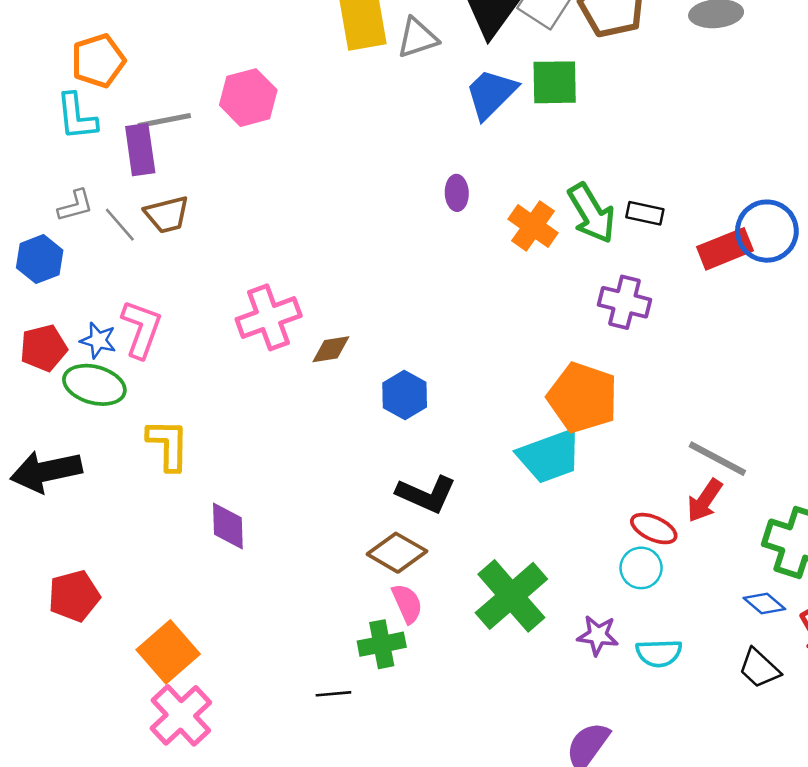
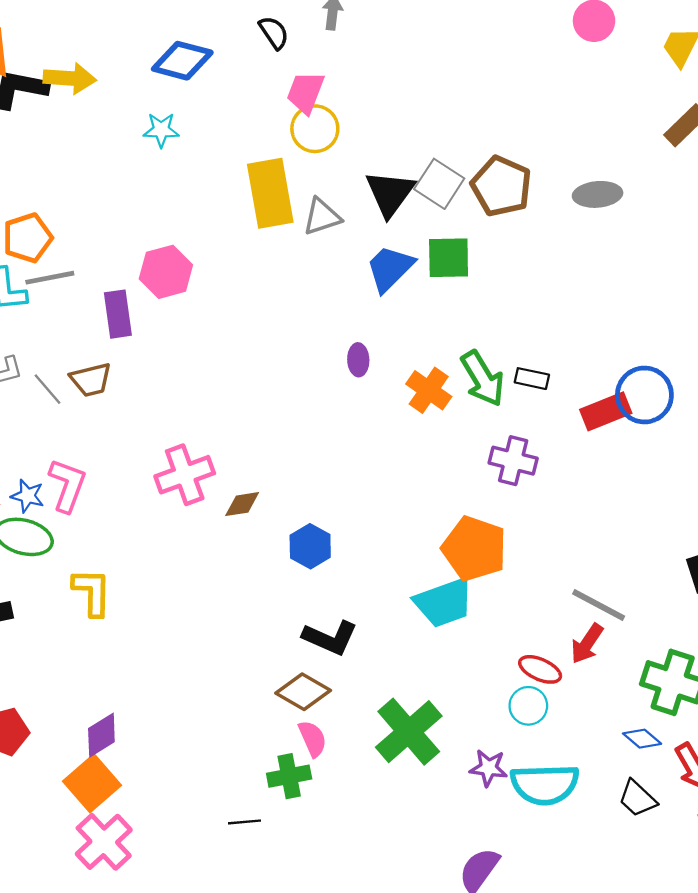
gray line: (164, 120) -> (50, 278), moved
purple rectangle: (140, 150) -> (118, 314), moved
purple diamond: (228, 526) -> (101, 735), moved, turned 60
cyan semicircle: (659, 653) -> (545, 784), size x1.6

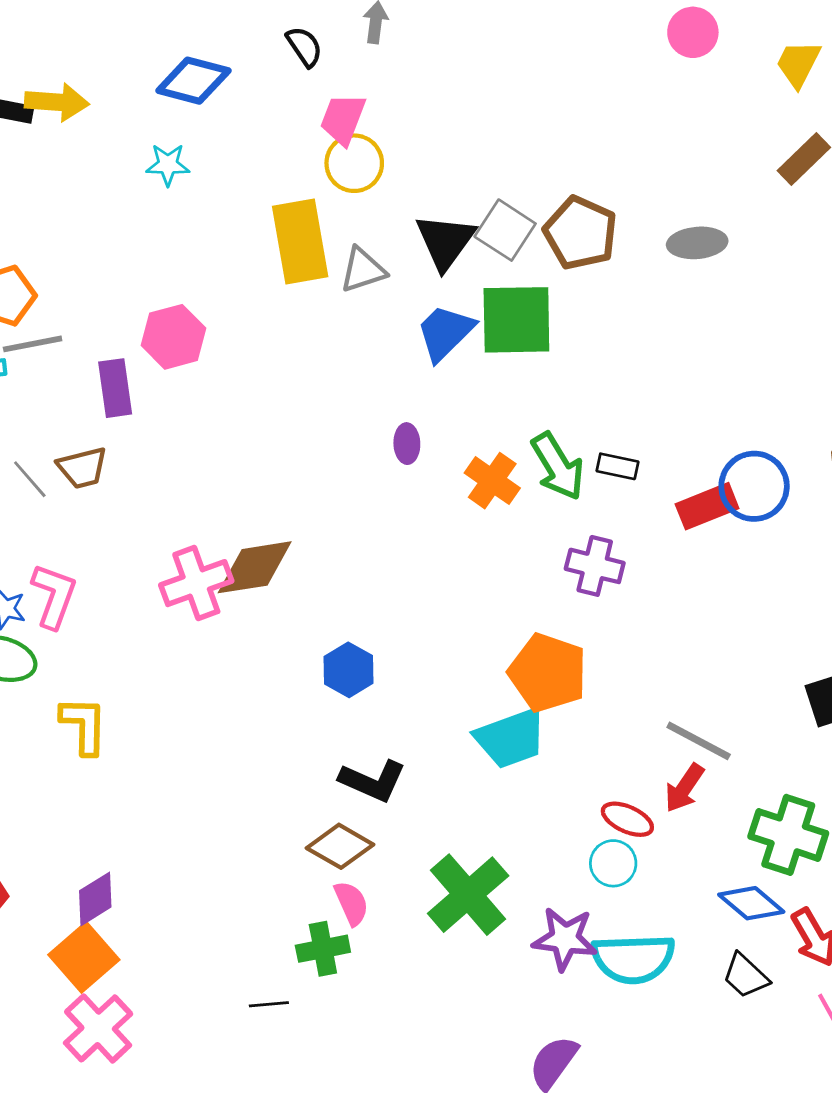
green square: (449, 258) -> (516, 320), size x1.4
brown diamond: (242, 504) -> (255, 567), moved, size x1.8
blue diamond: (642, 739) -> (751, 903), size x1.4
purple star: (488, 768) -> (565, 939), size x1.4

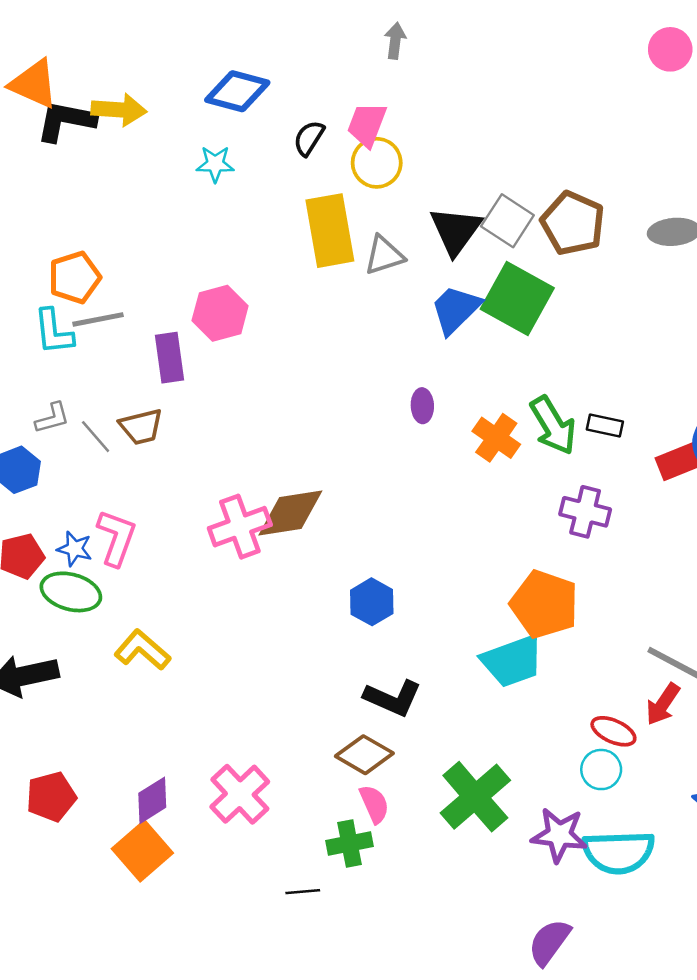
black semicircle: (304, 47) -> (309, 138), moved, turned -114
green square: (516, 320) -> (517, 298), turned 30
yellow L-shape: (84, 725) -> (142, 650), turned -50
pink cross: (98, 1028) -> (240, 794), moved

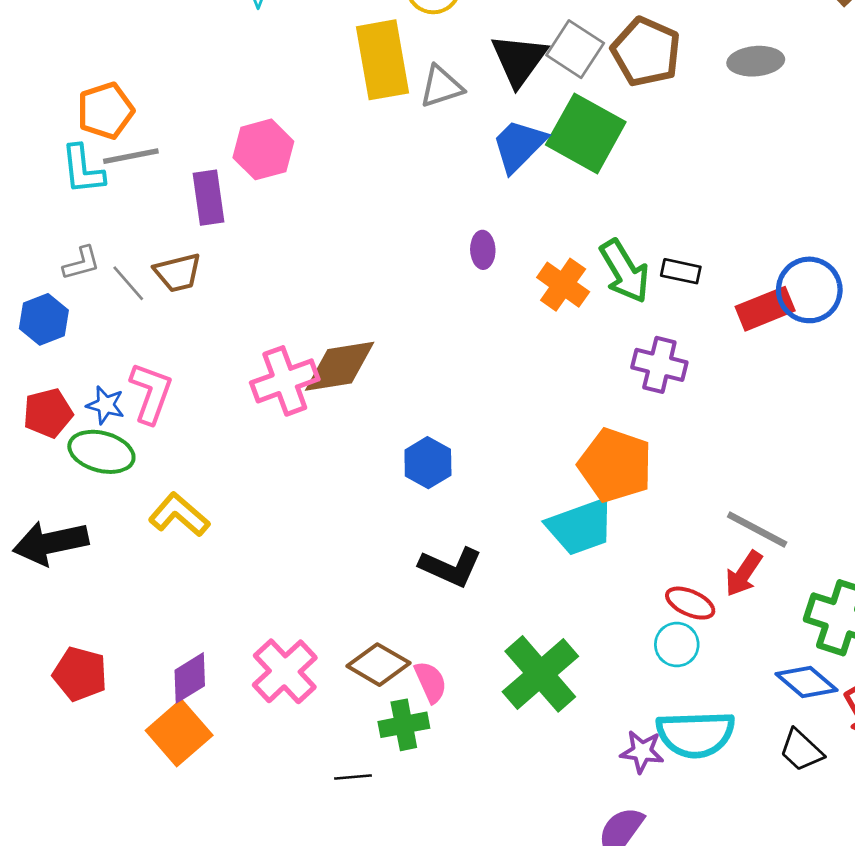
brown diamond: (364, 755) -> (378, 665), moved
red pentagon: (51, 797) -> (80, 674), turned 30
purple star: (559, 835) -> (642, 752), moved, size x0.7

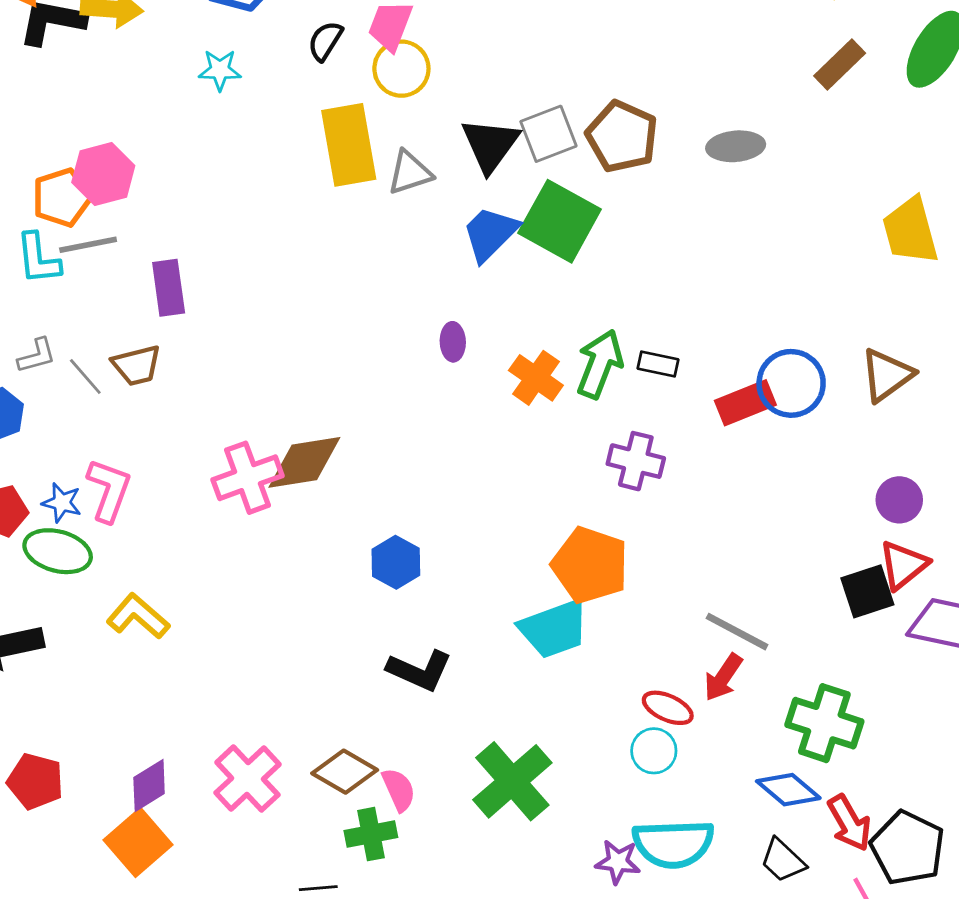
gray square: (575, 49) -> (548, 134), turned 36
pink hexagon: (263, 149) -> (103, 174), moved
green arrow: (625, 271) -> (600, 364), turned -128

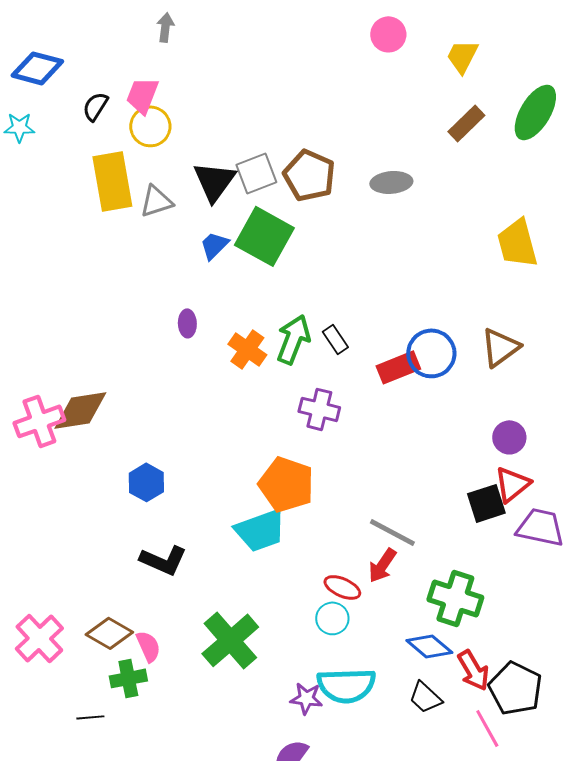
blue trapezoid: (490, 234) -> (214, 245), size x0.7
black rectangle: (658, 364) -> (335, 339), turned 44

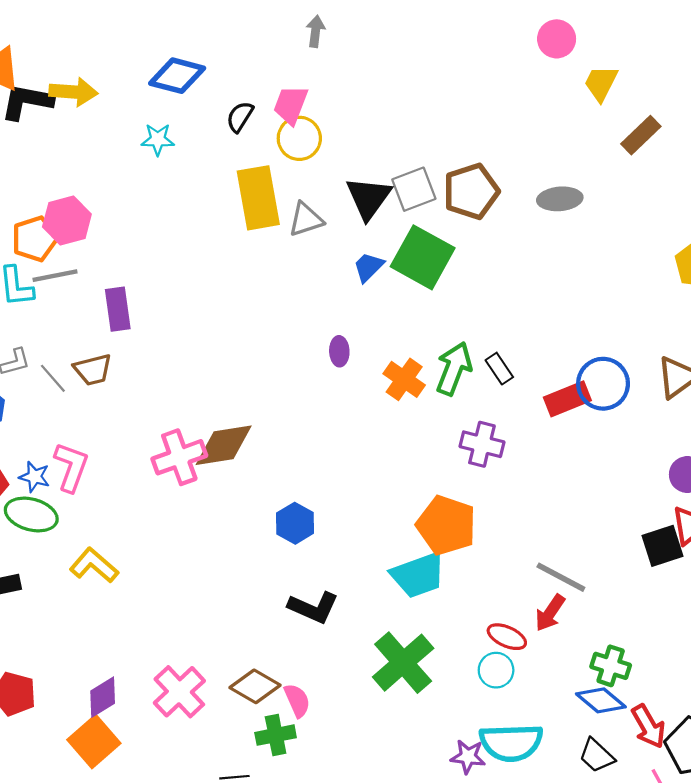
yellow trapezoid: (462, 56) -> (601, 83), moved
brown pentagon: (309, 175) -> (471, 191), turned 30
green cross: (455, 598) -> (611, 666), moved, size x0.7
green cross: (230, 640) -> (403, 663), moved

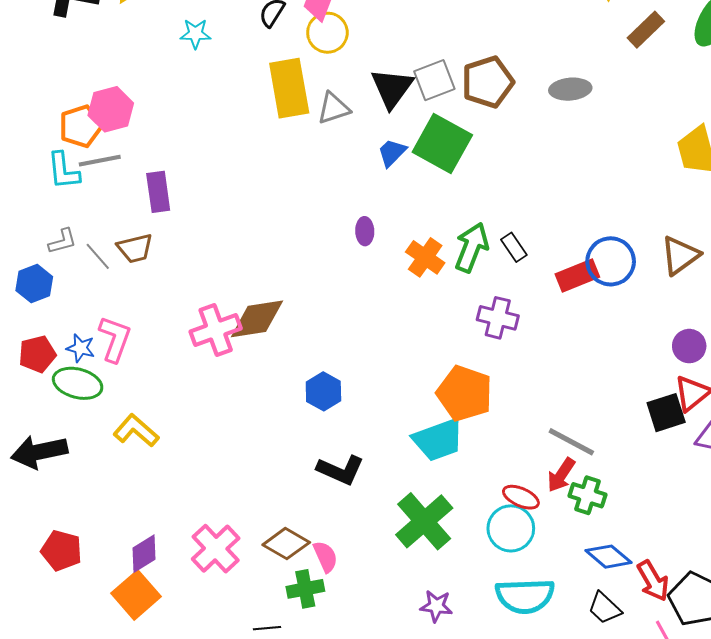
green cross: (611, 666) -> (587, 495), moved
cyan circle: (496, 670) -> (511, 528), size x1.4
purple star: (468, 757) -> (436, 606), moved

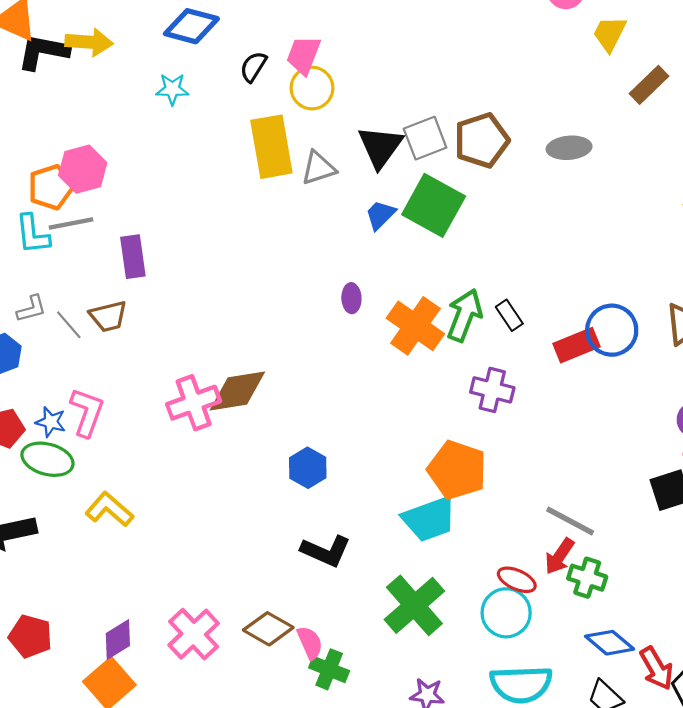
orange cross: (425, 257) -> (415, 326), size x1.4
green cross: (305, 589) -> (329, 669), moved, turned 33

